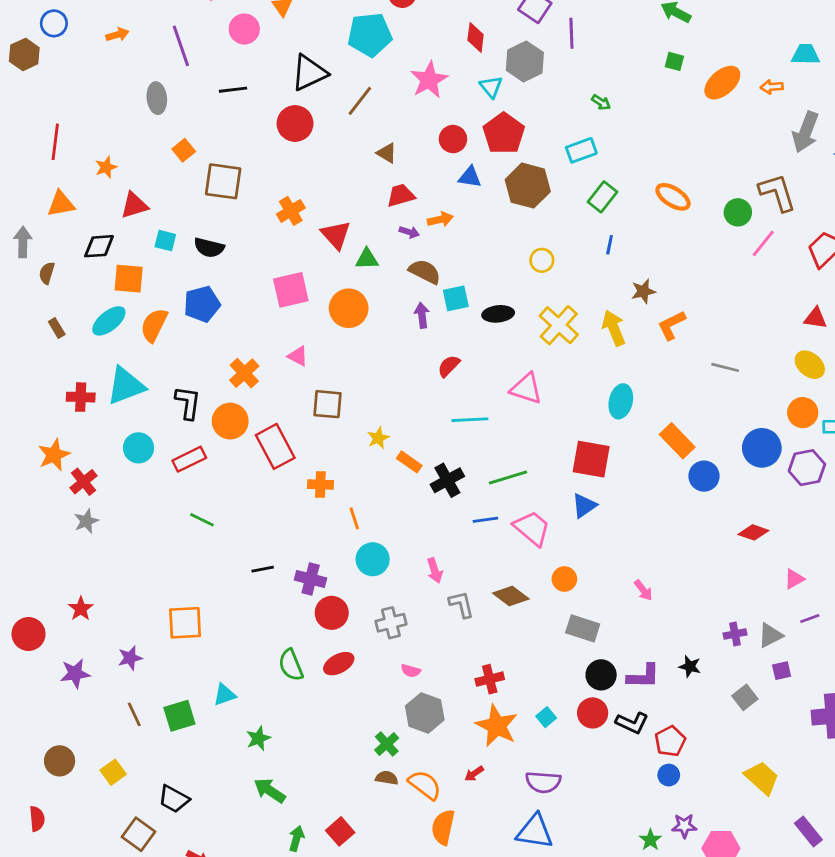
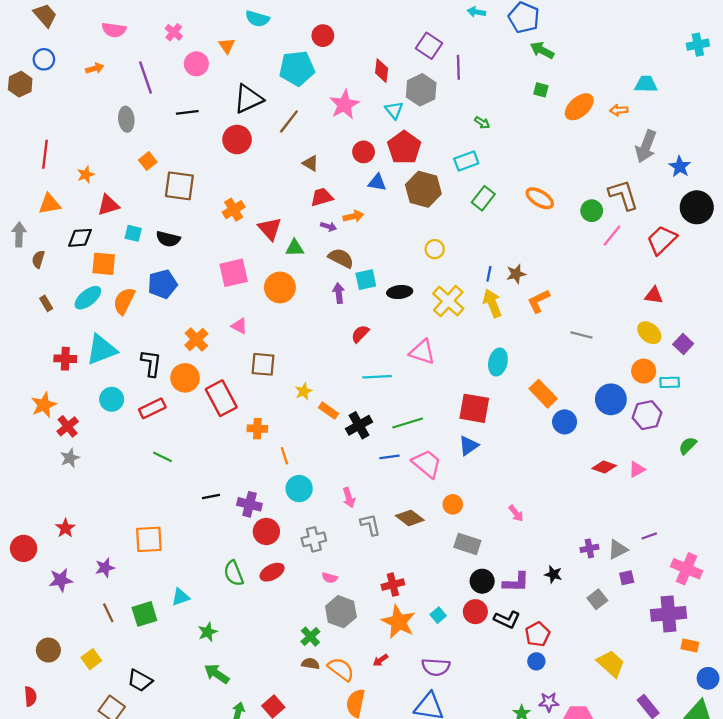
blue line: (610, 245) -> (489, 274), moved
pink triangle: (794, 579) -> (637, 469), moved

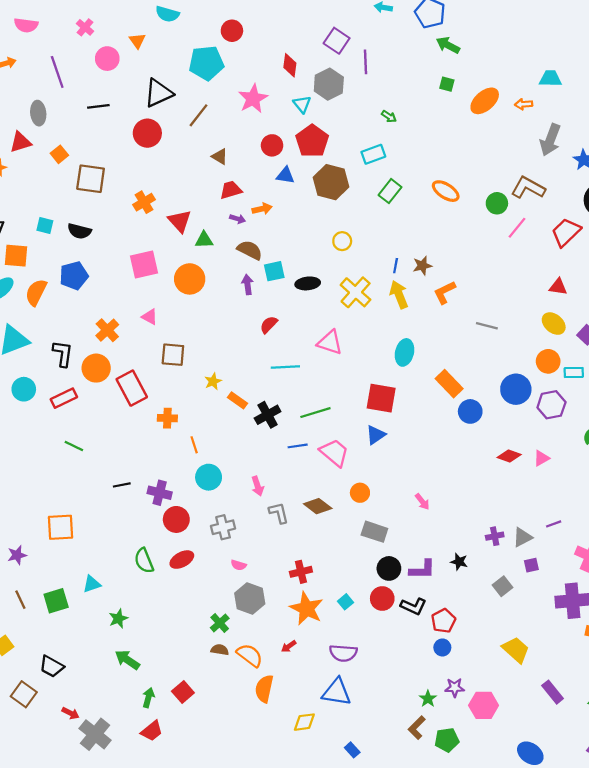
brown L-shape: (623, 195) -> (528, 188), turned -44
red triangle: (108, 205) -> (20, 142), moved

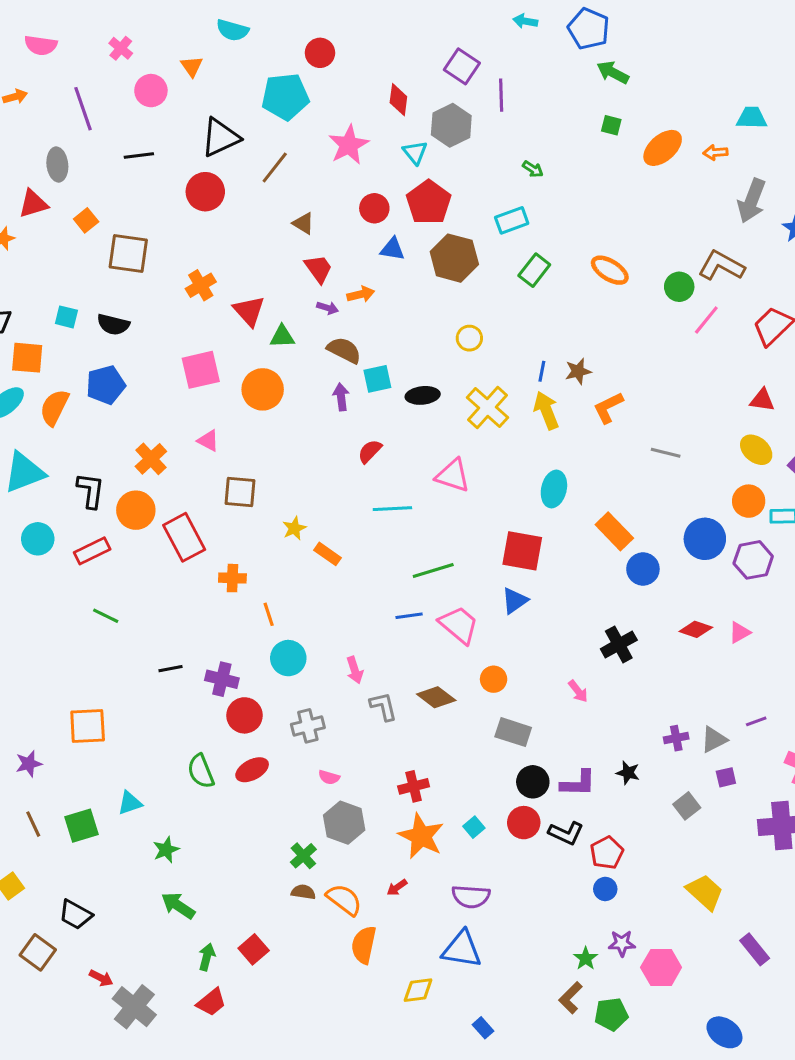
red trapezoid: (231, 190) -> (318, 269), turned 70
black cross: (268, 415) -> (619, 644), moved

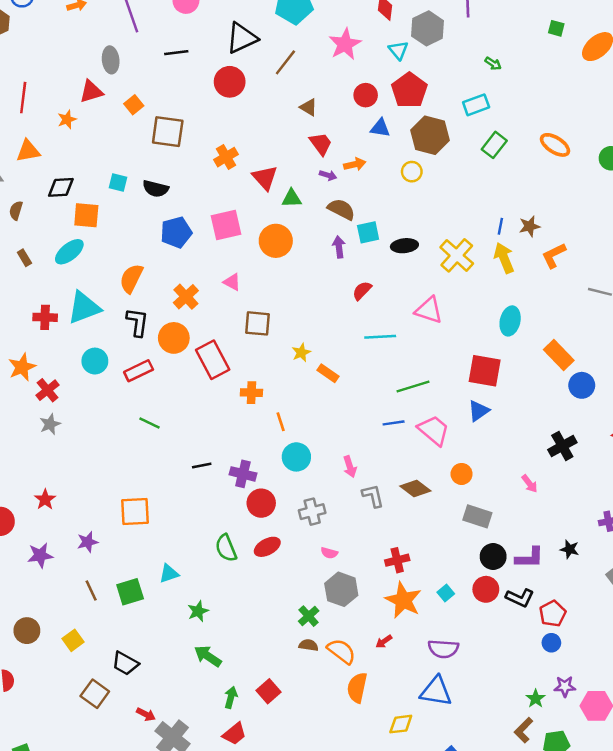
yellow circle: (469, 338) -> (412, 172), moved
blue pentagon: (106, 385) -> (176, 232), moved
orange semicircle: (54, 408) -> (131, 278), moved

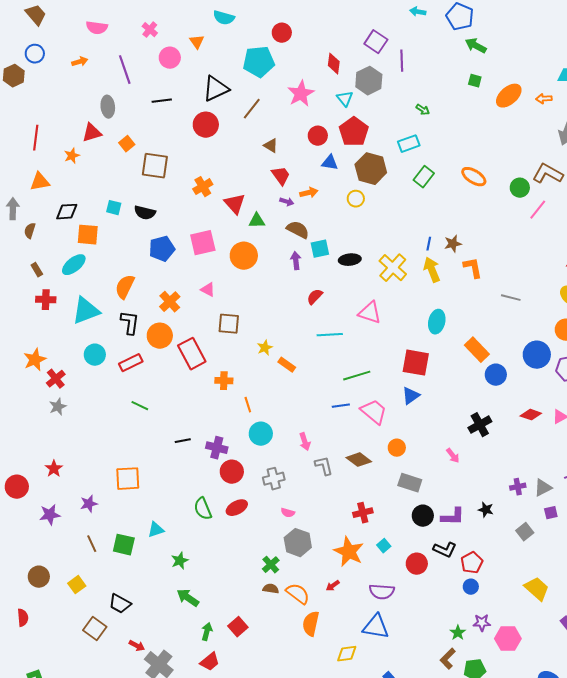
orange L-shape: (554, 255) -> (473, 268), turned 105
red cross: (45, 317) -> (46, 300), moved
red cross: (397, 560) -> (363, 513), moved
red circle: (486, 589) -> (417, 564), moved
green square: (130, 592) -> (124, 545), turned 30

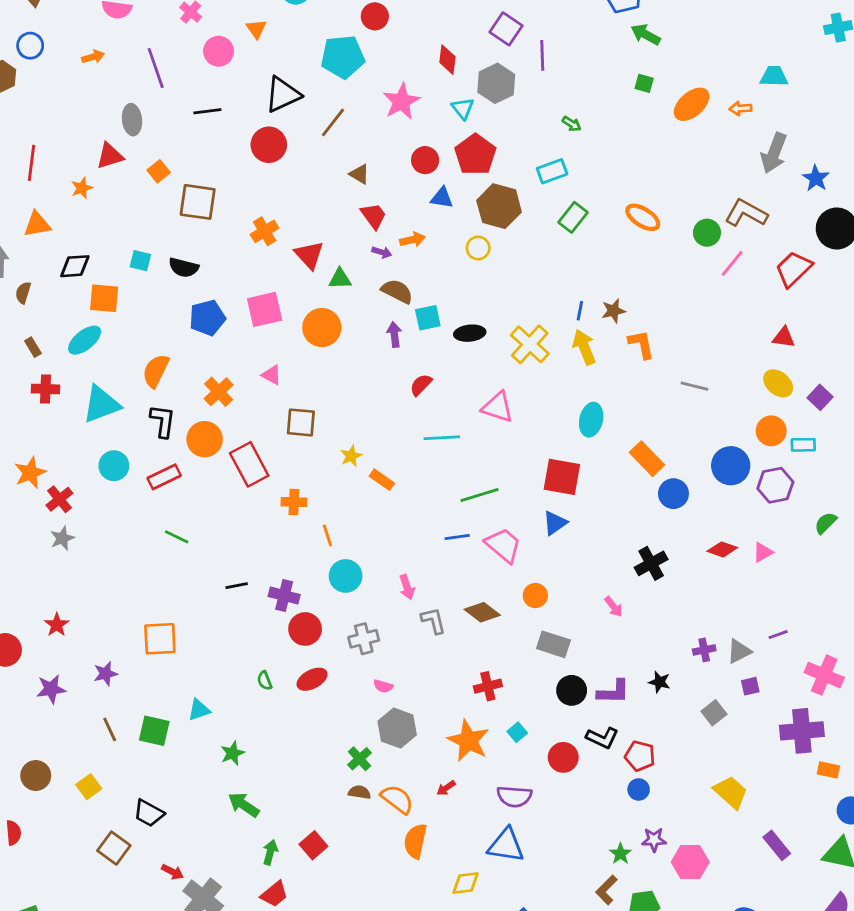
green semicircle: (203, 509) -> (265, 681), size x0.6
red pentagon: (472, 563) -> (640, 756), turned -30

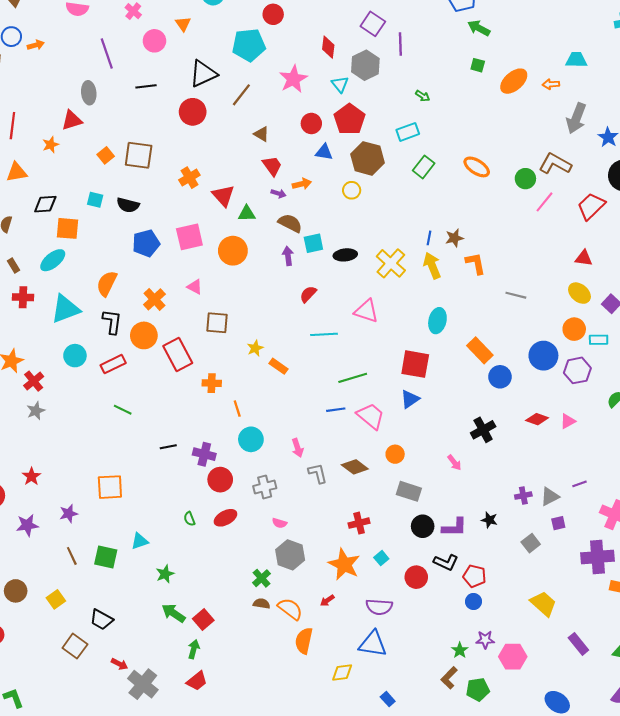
orange arrow: (93, 57) -> (36, 45), moved
orange square: (159, 171) -> (106, 155), moved
red square: (313, 845) -> (203, 620), moved

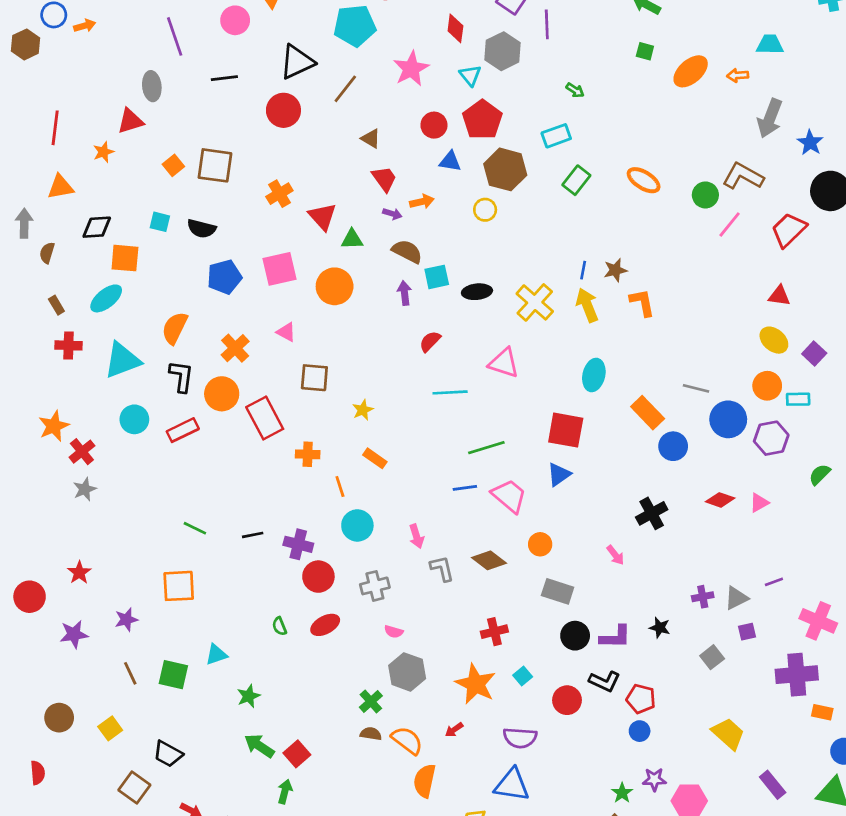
gray line: (516, 295) -> (696, 388), moved
orange rectangle: (278, 366) -> (375, 458), moved
green line: (123, 410) -> (195, 528), moved

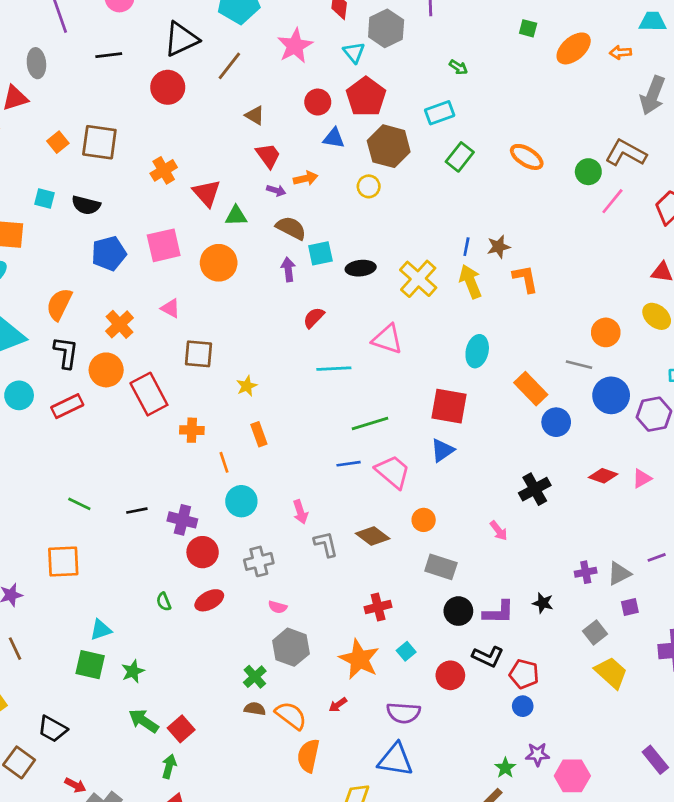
orange circle: (767, 386) -> (606, 332), moved
orange rectangle: (375, 458) -> (259, 434), turned 35
green square: (173, 675) -> (90, 665), moved
yellow trapezoid: (728, 734) -> (611, 673), moved

